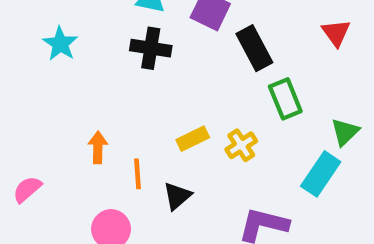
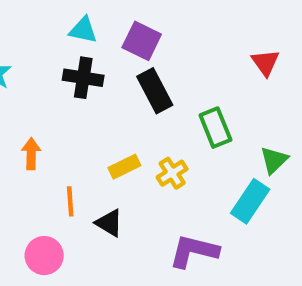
black rectangle: (254, 48) -> (155, 91), moved
orange arrow: (98, 147) -> (31, 154), moved
black triangle: (177, 196) -> (109, 223), turned -48

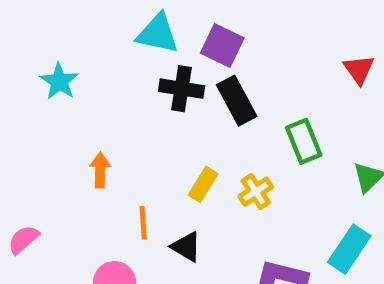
cyan triangle: (83, 30) -> (158, 34), size x1.4
black cross: (83, 78) -> (182, 89), moved
yellow rectangle: (124, 167) -> (203, 184), turned -32
cyan rectangle: (250, 201) -> (349, 249), moved

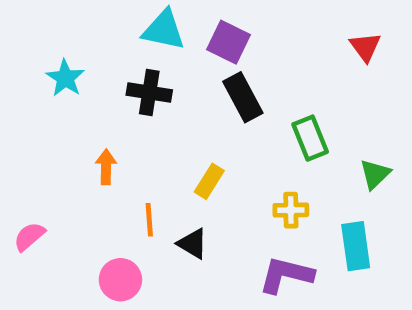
red triangle: (359, 69) -> (365, 47), moved
black cross: (182, 89) -> (149, 92), moved
yellow cross: (256, 192) -> (291, 210), moved, turned 32
cyan rectangle: (349, 249) -> (356, 246), turned -42

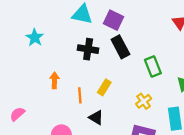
black cross: (149, 92) -> (88, 49), moved
yellow cross: (291, 210) -> (144, 101), turned -35
orange line: (149, 220) -> (80, 95), moved

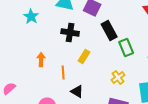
cyan star: (35, 38) -> (31, 16), moved
black rectangle: (120, 47) -> (109, 30), moved
yellow rectangle: (104, 87) -> (84, 56), moved

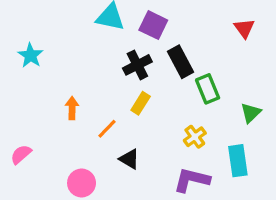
cyan star: (31, 16) -> (30, 55), moved
black cross: (70, 32) -> (137, 65), moved, turned -36
orange line: (63, 72) -> (107, 129), turned 48

